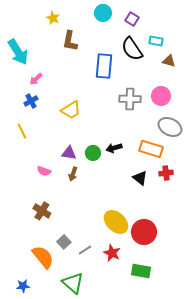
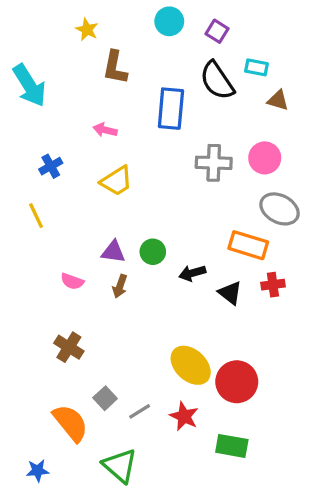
pink arrow: (36, 79) -> (105, 130), moved, turned 56
black arrow: (114, 148) -> (192, 273), moved

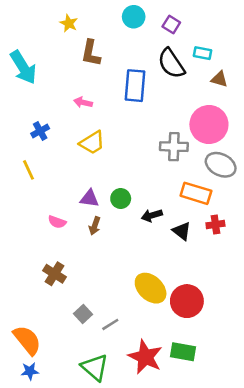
pink circle: (265, 158) -> (209, 125), size x1.5
gray cross: (214, 163) -> (174, 147), moved
red star: (184, 416) -> (145, 357), moved, size x1.5
orange semicircle: (71, 423) -> (27, 340), moved

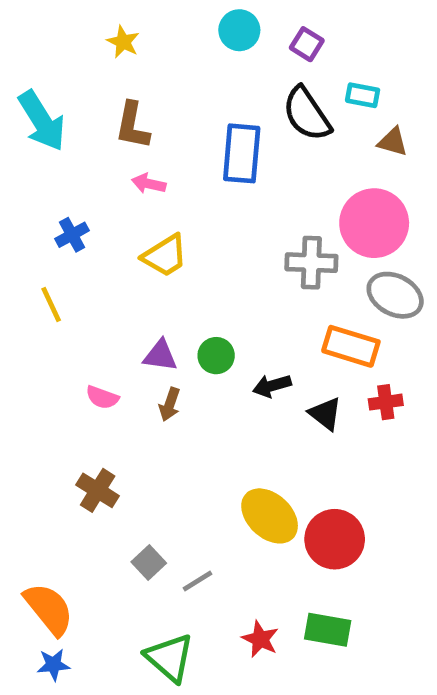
brown L-shape: (91, 53) -> (132, 126), moved
red star: (145, 357) -> (260, 639), size x0.6

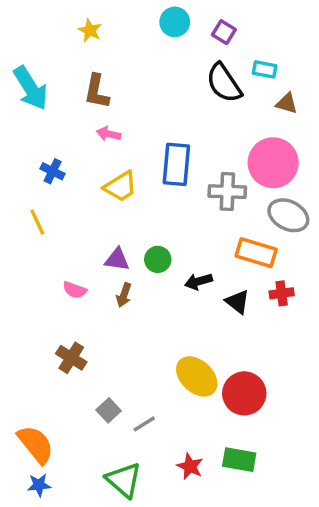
blue rectangle: (242, 153) -> (176, 164), moved
blue cross: (72, 235) -> (53, 171), turned -35

